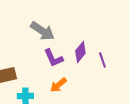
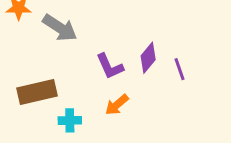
gray arrow: (42, 31) -> (60, 28), moved

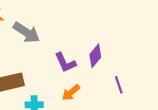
purple line: (179, 69) -> (119, 85), moved

